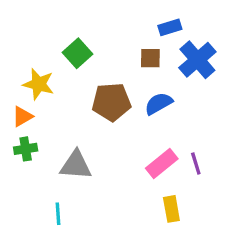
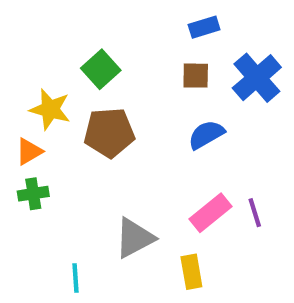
blue rectangle: (170, 27) -> (204, 27), moved
brown pentagon: (111, 102) -> (109, 133), moved
gray triangle: (76, 165) -> (134, 238), moved, turned -32
yellow rectangle: (171, 209) -> (191, 272), moved

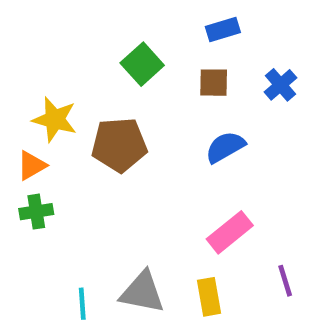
green square: (101, 69) -> (142, 64), moved
blue cross: (257, 78) -> (280, 85), size x0.6
purple line: (255, 213) -> (285, 281), moved
gray triangle: (134, 238) -> (142, 292), moved, turned 39

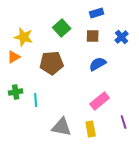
yellow star: (55, 119) -> (24, 37), moved
orange triangle: (32, 166) -> (14, 57), moved
cyan line: (82, 304) -> (36, 100), moved

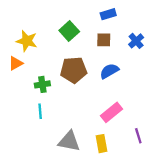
brown pentagon: (52, 63) -> (74, 70), moved
green cross: (16, 92) -> (42, 84), moved

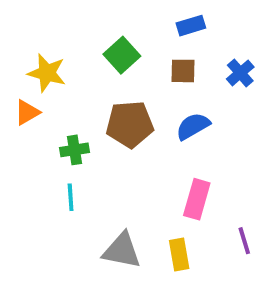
pink rectangle: (112, 112) -> (197, 199), turned -35

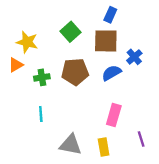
blue rectangle: (191, 26) -> (110, 15), turned -49
brown square: (183, 71) -> (106, 41), size x1.6
blue cross: (240, 73) -> (134, 57), moved
green cross: (74, 150) -> (42, 77), moved

